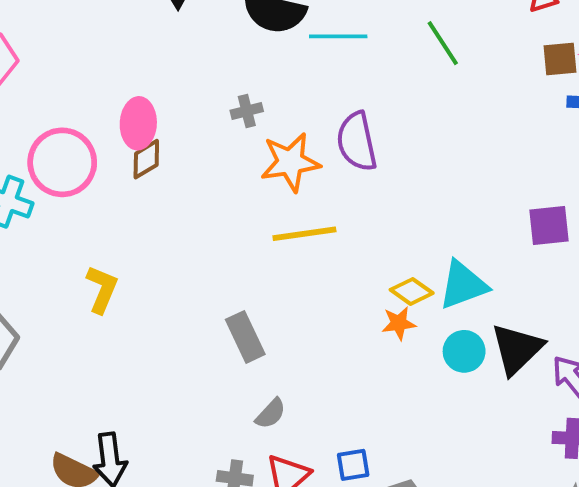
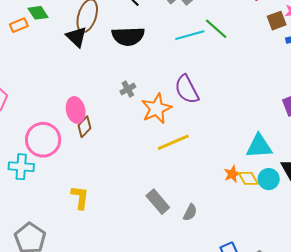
cyan line: (338, 36) -> (190, 35), moved
cyan triangle: (463, 285) -> (259, 146), turned 32
yellow diamond: (412, 291) -> (248, 178), moved, turned 40
gray semicircle: (271, 414) -> (190, 212), moved

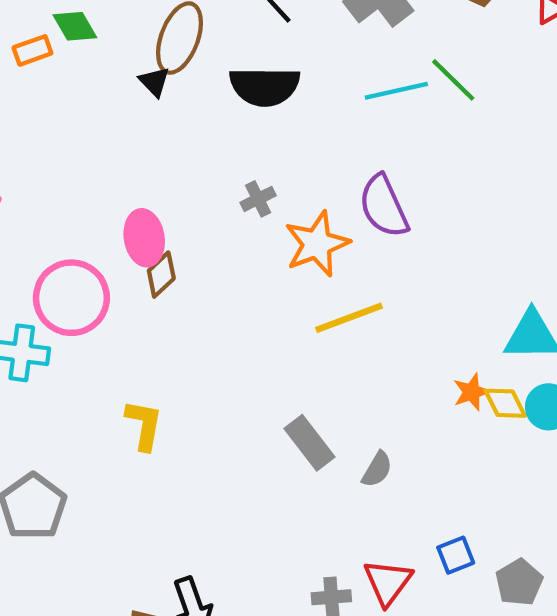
black triangle: (77, 37) -> (154, 82), size x0.7

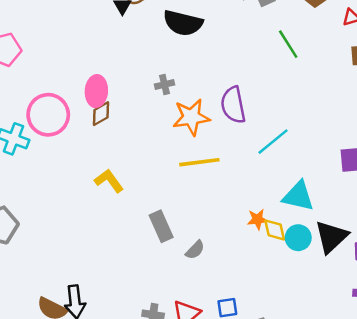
cyan line: (396, 91) -> (273, 142), moved, turned -40
yellow L-shape: (144, 425) -> (109, 181), moved, turned -60

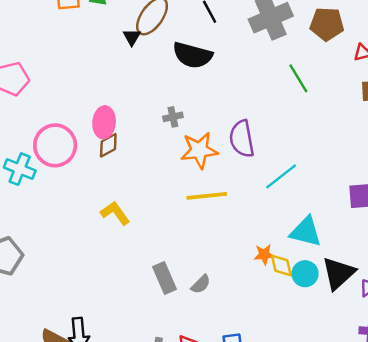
gray rectangle: (161, 226) -> (164, 278), moved

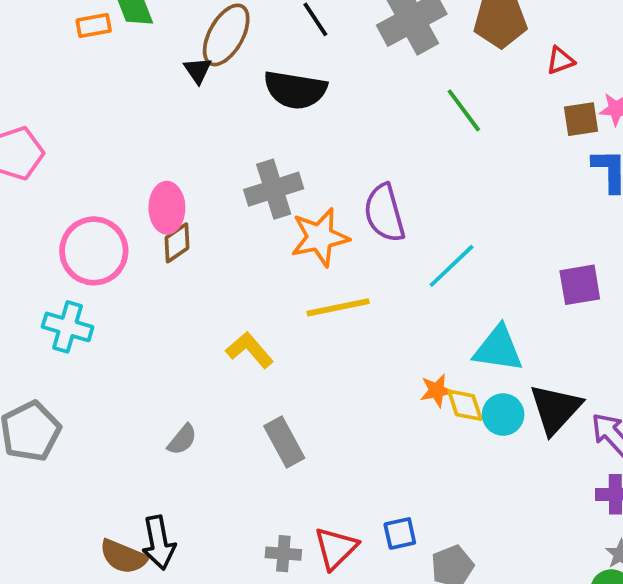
gray cross: (173, 117) -> (274, 189), size x1.8
cyan cross: (20, 169) -> (68, 327), moved
yellow L-shape: (115, 213) -> (250, 350), moved
gray semicircle: (201, 284) -> (182, 440), moved

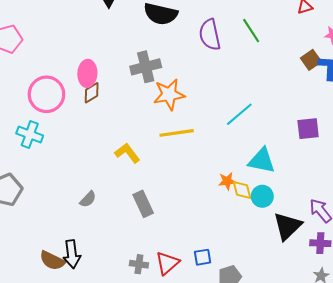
brown square: (581, 119) -> (311, 60), moved, turned -30
purple semicircle: (384, 213) -> (210, 35), moved
black triangle: (555, 409) -> (287, 226), moved

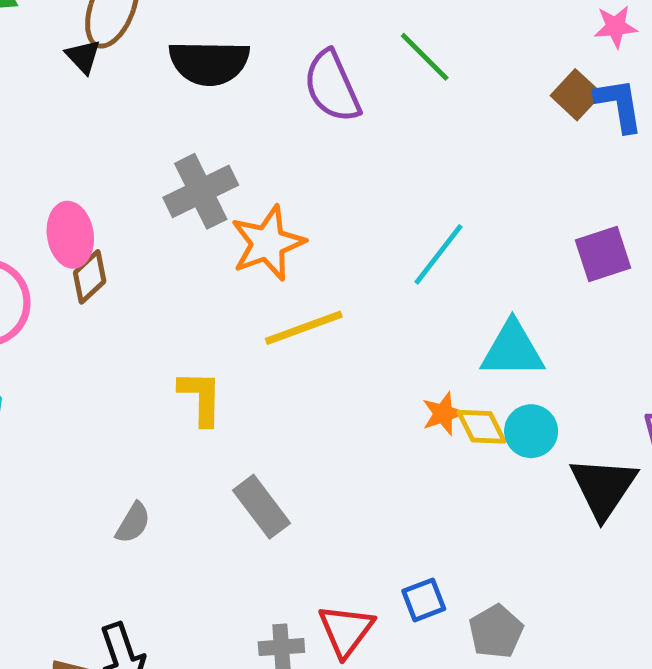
yellow L-shape: (127, 153) -> (201, 398), turned 50

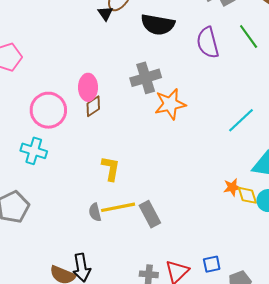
yellow line: (304, 328) -> (118, 207), moved
yellow L-shape: (201, 398) -> (111, 168), moved
gray semicircle: (133, 523) -> (95, 212), turned 126

